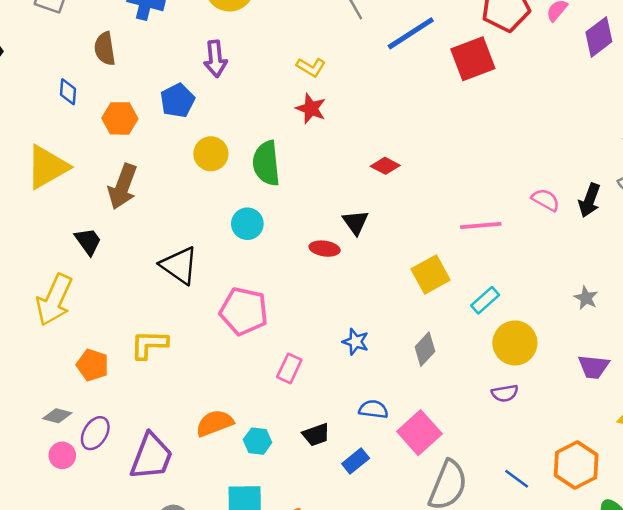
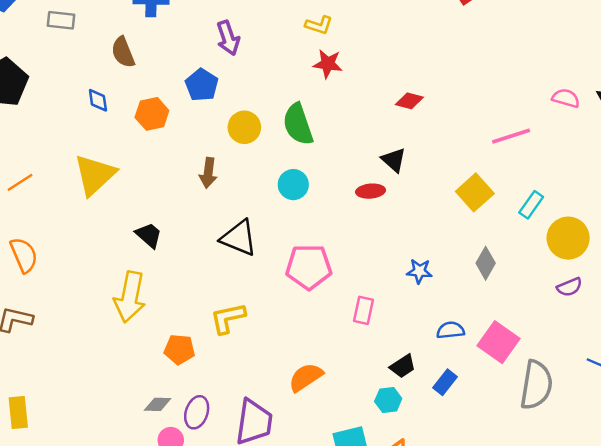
brown arrow: (123, 187) -> (208, 173), moved, size x0.7
cyan hexagon: (258, 441) -> (388, 400), moved

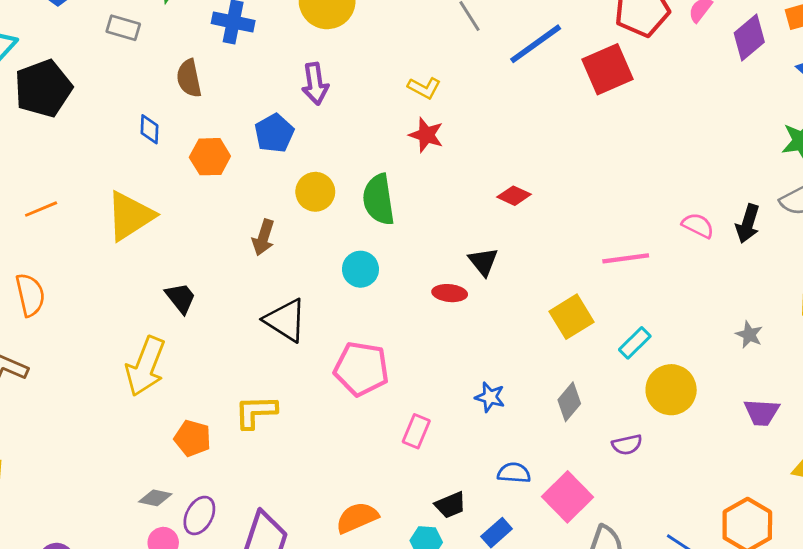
purple semicircle: (569, 287) -> (627, 445), moved
orange semicircle: (306, 377) -> (357, 518), moved

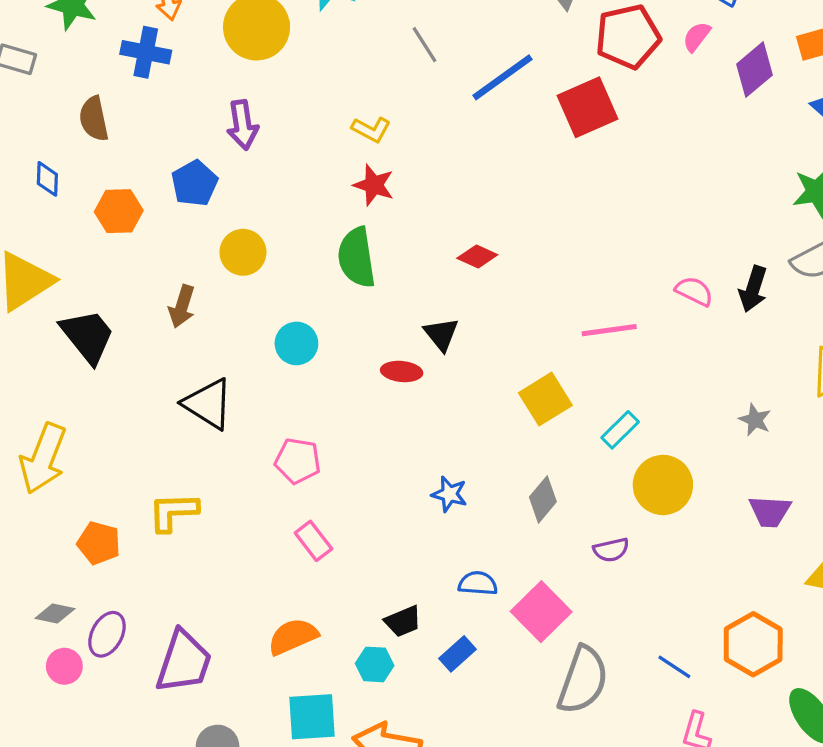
green semicircle: (379, 199) -> (357, 257), moved
black trapezoid: (181, 298) -> (88, 336), moved, size x1.5
pink pentagon: (361, 369) -> (298, 461), size x0.7
pink rectangle: (416, 431) -> (313, 541), moved, turned -60

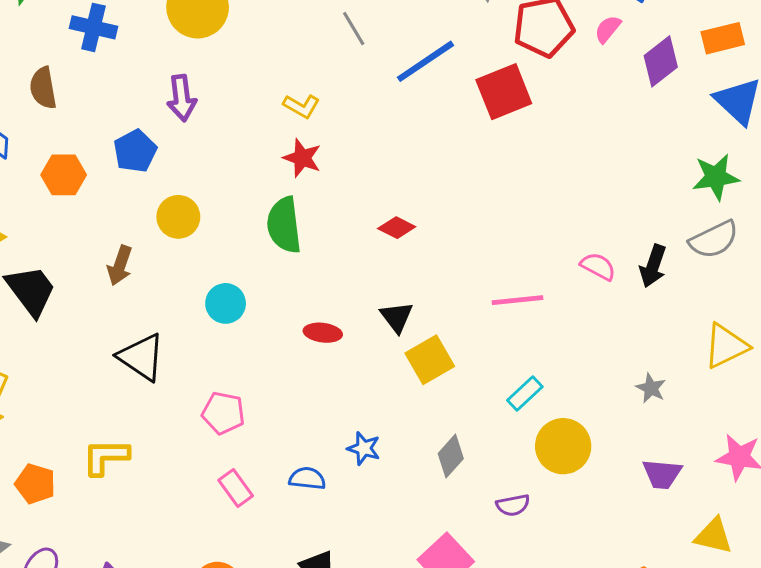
black triangle: (441, 334) -> (397, 317), moved
yellow square: (545, 399) -> (430, 360), moved
blue semicircle: (478, 583) -> (307, 478), moved

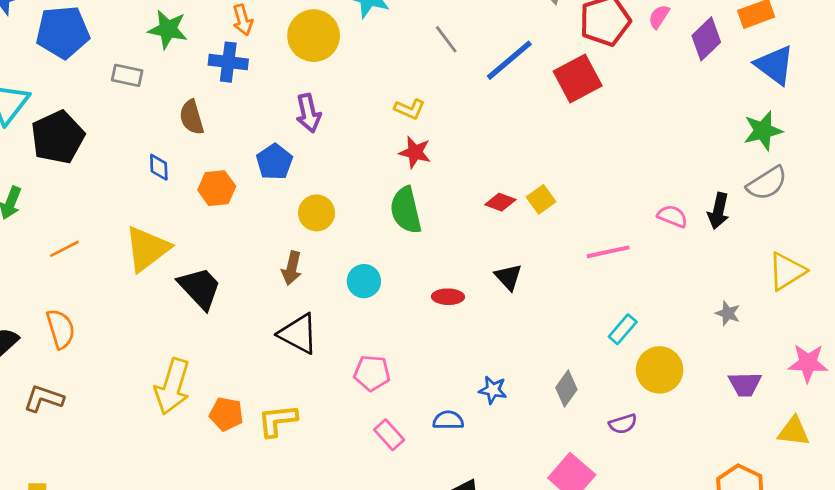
brown arrow: (120, 265) -> (292, 268), moved
yellow square: (430, 360) -> (541, 199), moved, size x0.7
orange pentagon: (35, 484) -> (226, 414), moved

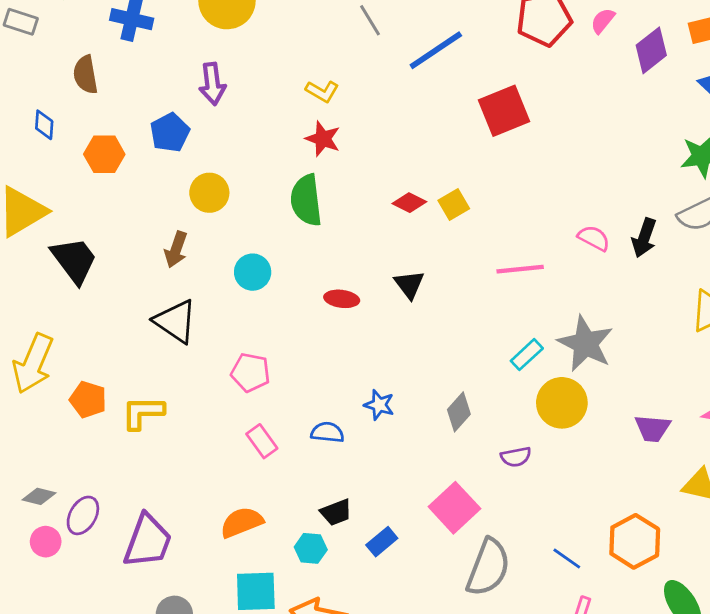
red square: (578, 78) -> (504, 111), moved
gray star: (728, 313) -> (585, 344), moved, size x2.0

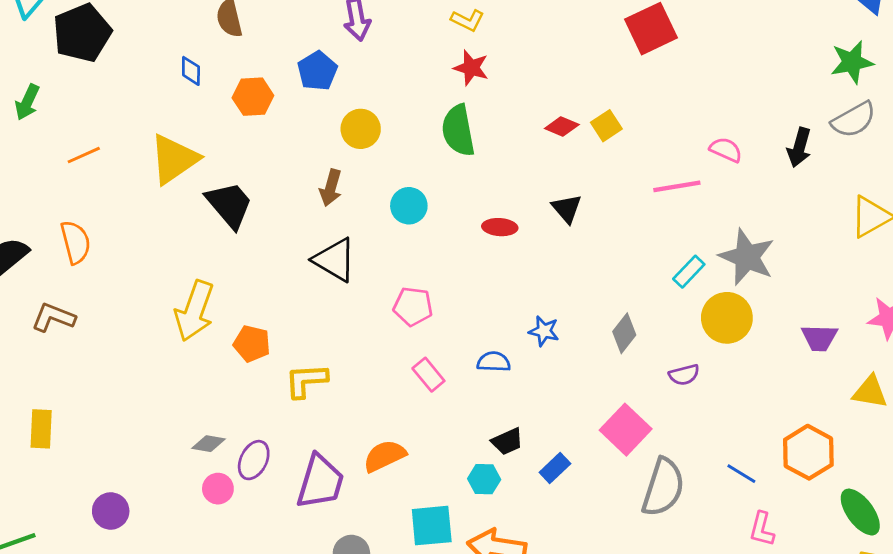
pink semicircle: (594, 238) -> (726, 150), moved
yellow L-shape: (143, 413) -> (306, 381), moved
orange semicircle: (242, 522) -> (385, 456), moved

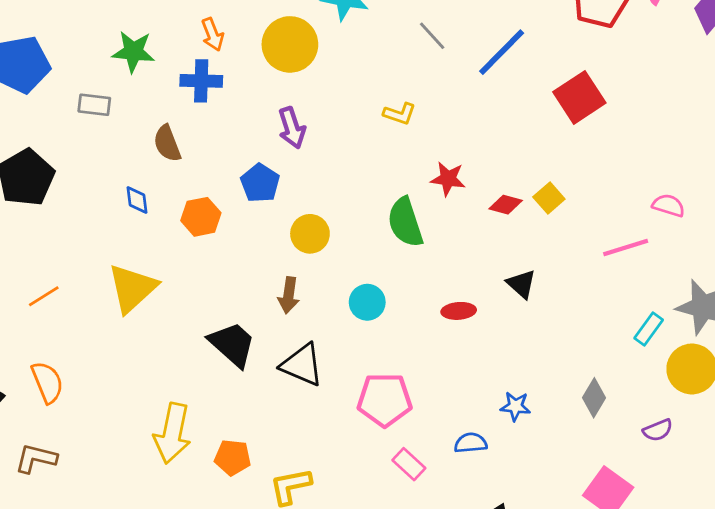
red star: (471, 68) -> (448, 179), moved
black trapezoid: (229, 205) -> (232, 344), moved
pink pentagon: (413, 306) -> (385, 400), size x1.4

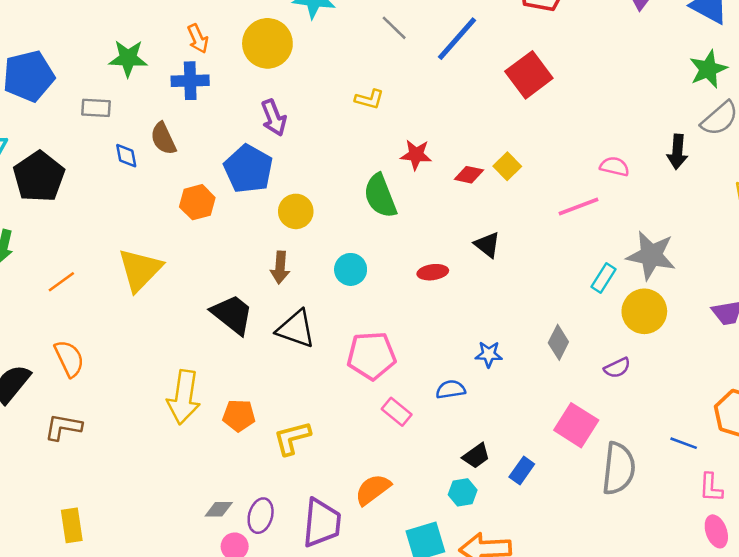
blue pentagon: (260, 183) -> (248, 169), size x1.4
blue diamond: (137, 200) -> (126, 156), moved

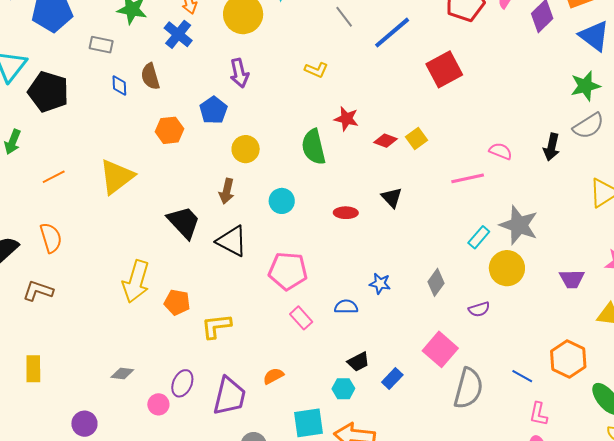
blue cross: (190, 81) -> (178, 34), turned 32
blue pentagon: (248, 169) -> (213, 110), size x0.7
black pentagon: (39, 177) -> (48, 92), turned -30
orange semicircle: (373, 490) -> (273, 376), size x0.7
gray diamond: (219, 509) -> (122, 374), moved

